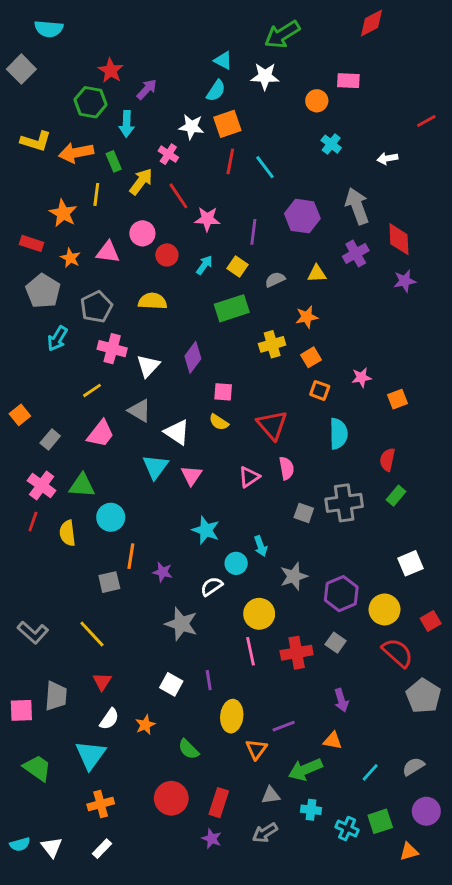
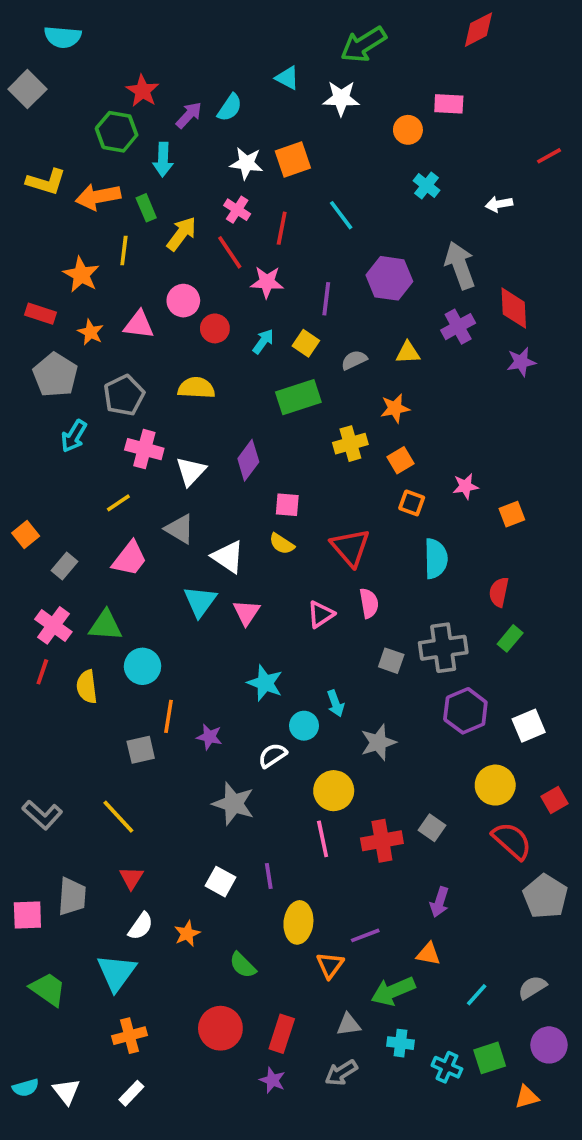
cyan semicircle: (216, 91) -> (230, 108), moved
pink cross: (168, 154) -> (237, 210), moved
red line: (230, 161) -> (282, 228), moved
purple hexagon: (341, 594) -> (465, 711), moved
purple arrow: (341, 700) -> (439, 902), turned 35

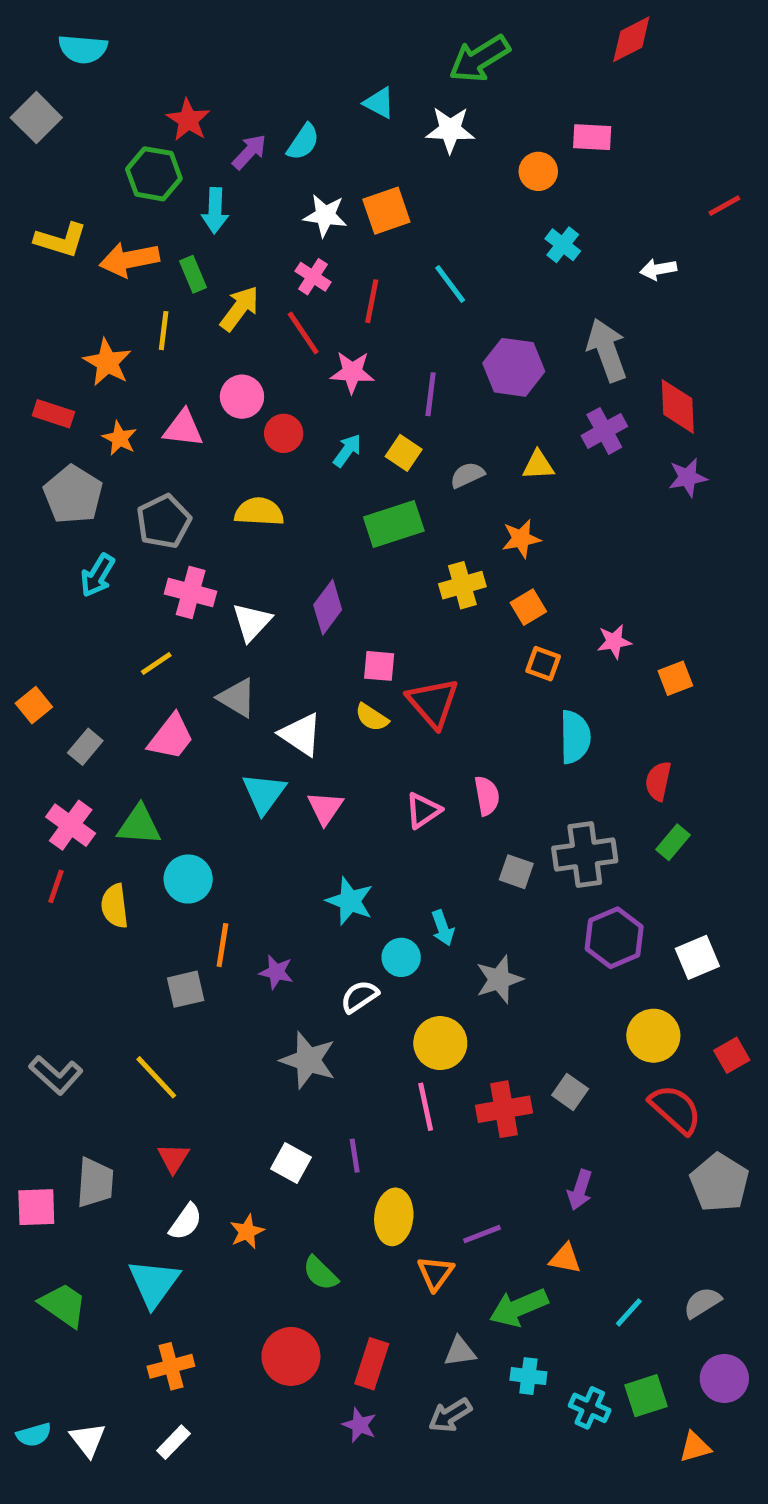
red triangle: (350, 547) -> (433, 703), moved

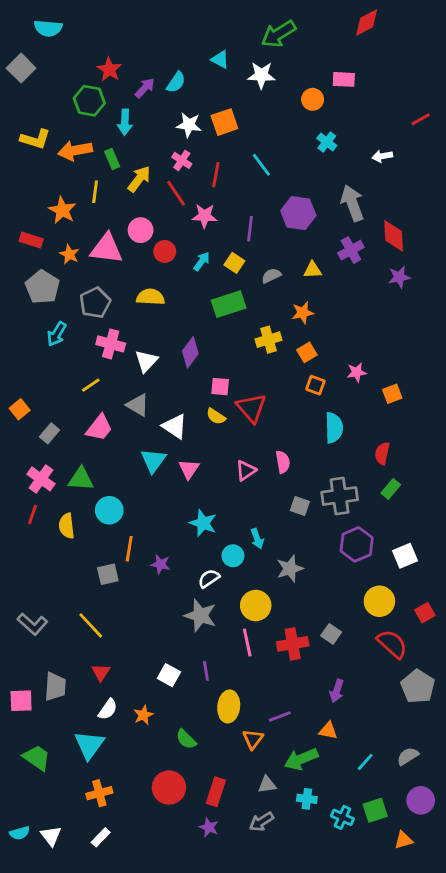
pink triangle: (183, 428) -> (106, 249), size x1.4
gray star: (308, 1060) -> (200, 615), moved

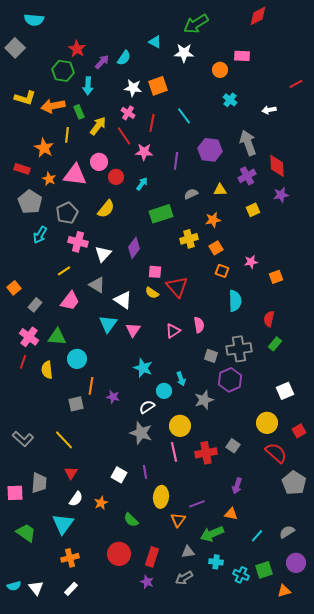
yellow square: (234, 263) -> (253, 210), moved, turned 32
yellow semicircle: (150, 297) -> (106, 209), turned 126
purple hexagon: (357, 544) -> (230, 380), moved

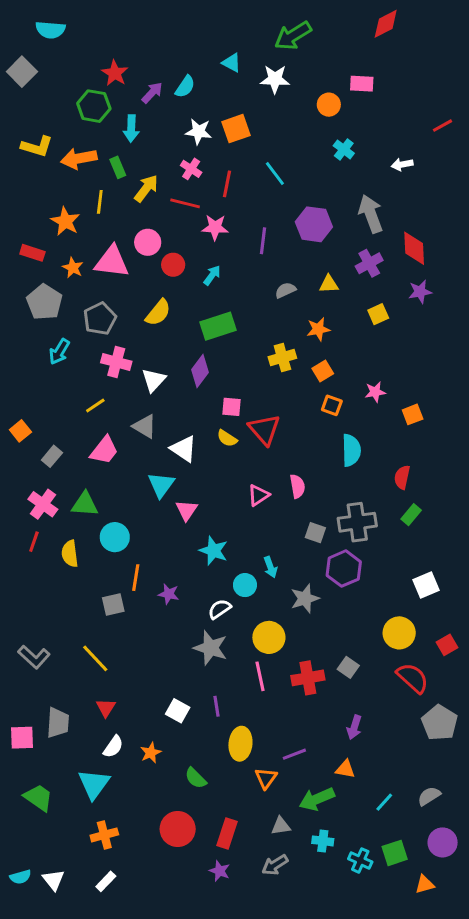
red line: (124, 136) -> (185, 203), turned -42
green rectangle: (161, 214) -> (218, 326), moved
pink triangle: (133, 330) -> (187, 510), moved

